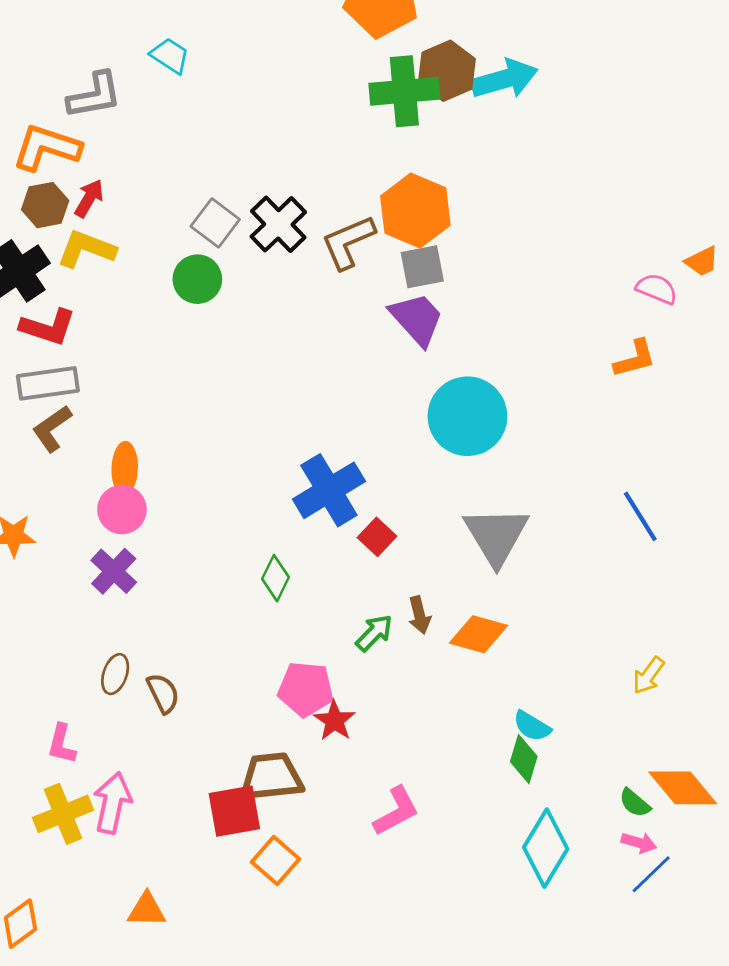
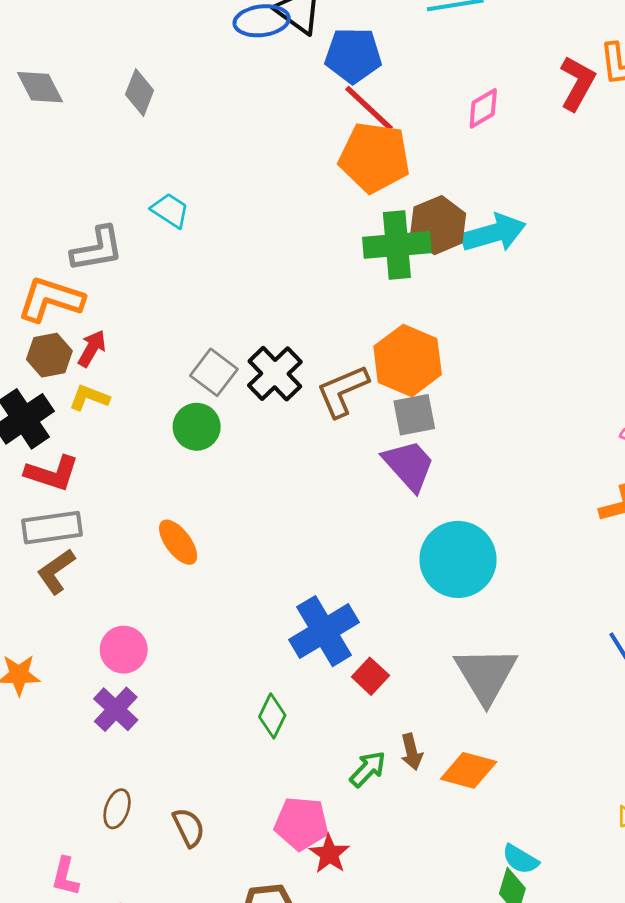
yellow L-shape: (86, 249) -> (89, 398), size x0.7
orange ellipse: (125, 468) -> (178, 542), moved, turned -39
brown semicircle: (163, 693) -> (189, 827), moved

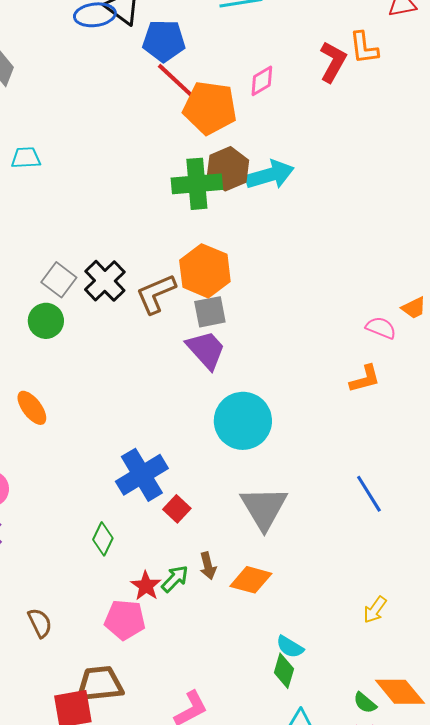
orange pentagon: (374, 157) -> (210, 108), moved
cyan trapezoid: (170, 210) -> (26, 158), turned -36
red star: (329, 854) -> (146, 586), moved

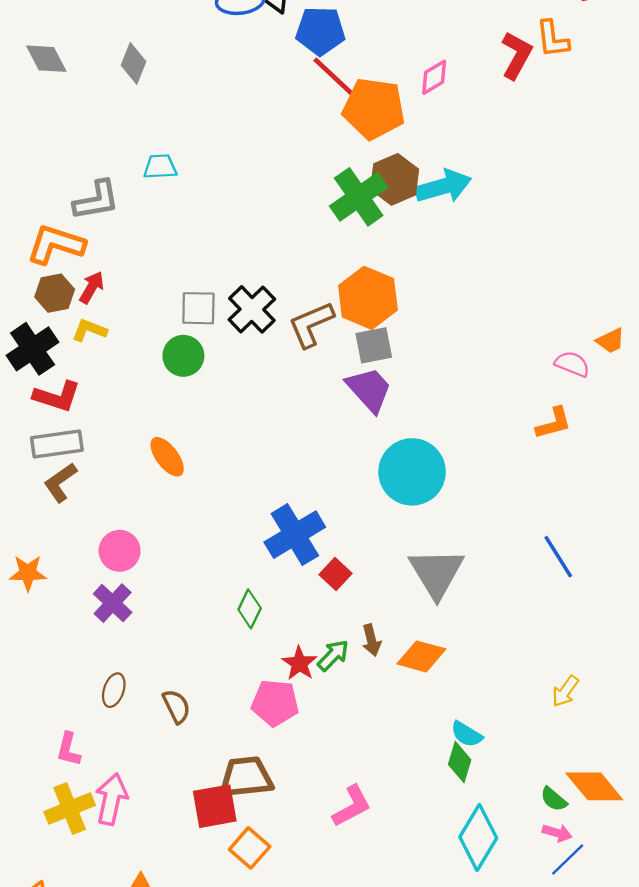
green cross: (197, 184) -> (359, 197), turned -30
gray square: (59, 280) -> (198, 308), turned -36

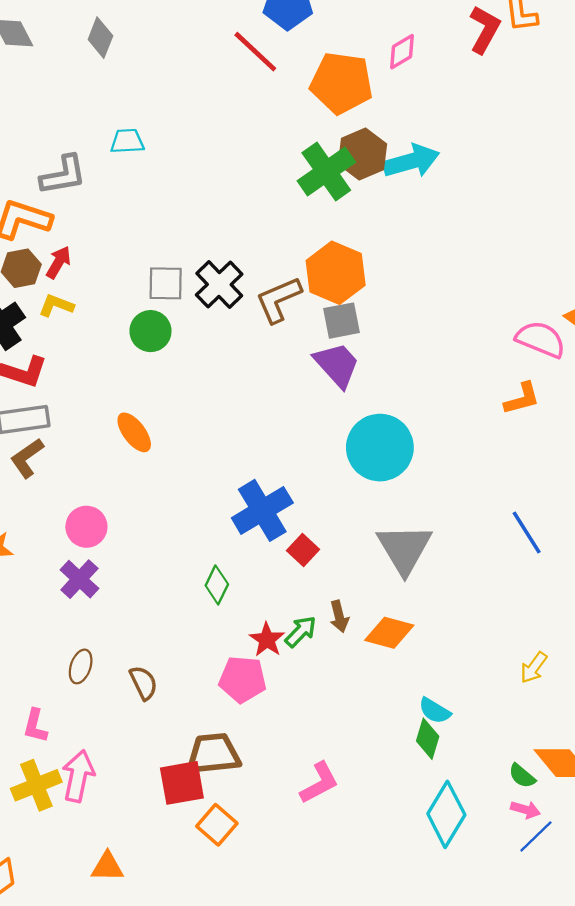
red line: (334, 77) -> (255, 52), moved
pink semicircle: (572, 364) -> (541, 339), size x1.4

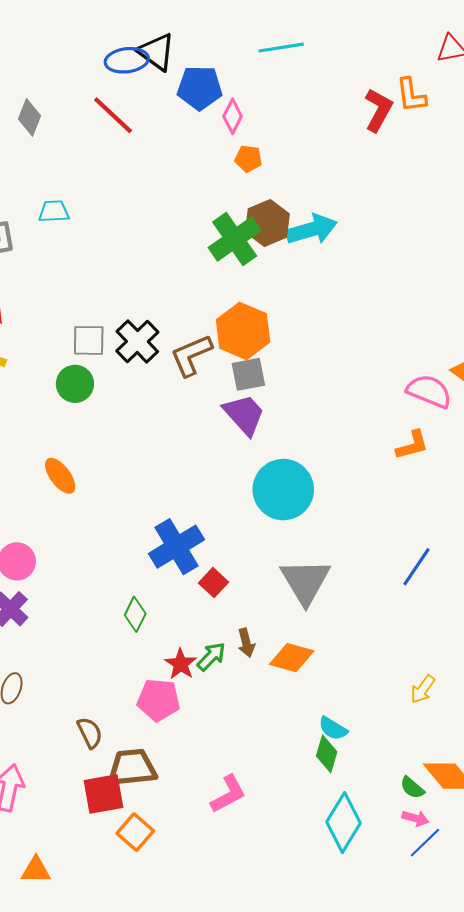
red line: (255, 52) -> (113, 115), moved
pink diamond: (402, 52) -> (233, 116), moved, turned -32
orange pentagon: (341, 83) -> (248, 159), size x0.5
blue line: (527, 533) -> (416, 567), turned 66
brown semicircle: (143, 683) -> (90, 733), moved

